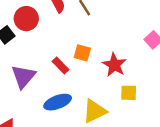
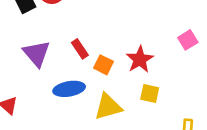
orange square: (82, 53) -> (103, 65), moved
purple triangle: (23, 76) -> (37, 53), turned -32

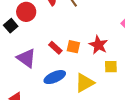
orange square: (103, 65) -> (73, 47), moved

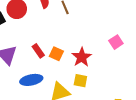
yellow square: (111, 67) -> (80, 81), moved

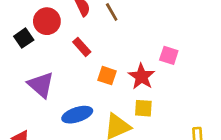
pink square: (116, 42) -> (169, 55), moved, turned -32
red rectangle: (38, 51) -> (82, 47), moved

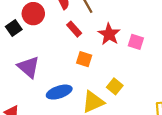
red rectangle: (82, 47) -> (74, 29), moved
red star: (142, 76) -> (109, 34), moved
yellow square: (143, 108) -> (115, 86), turned 35

